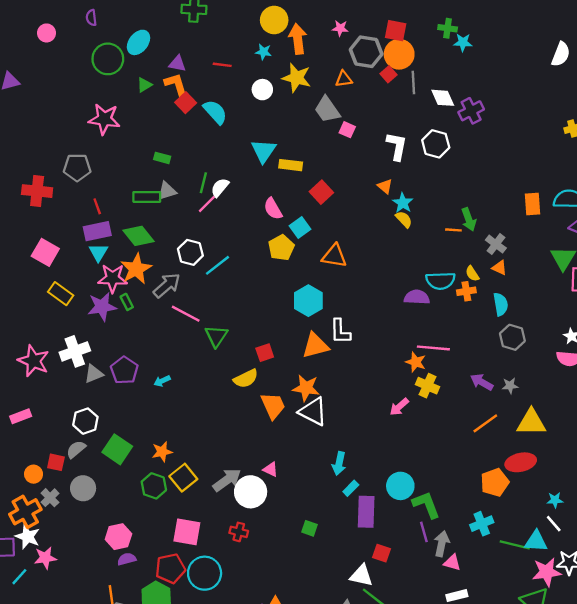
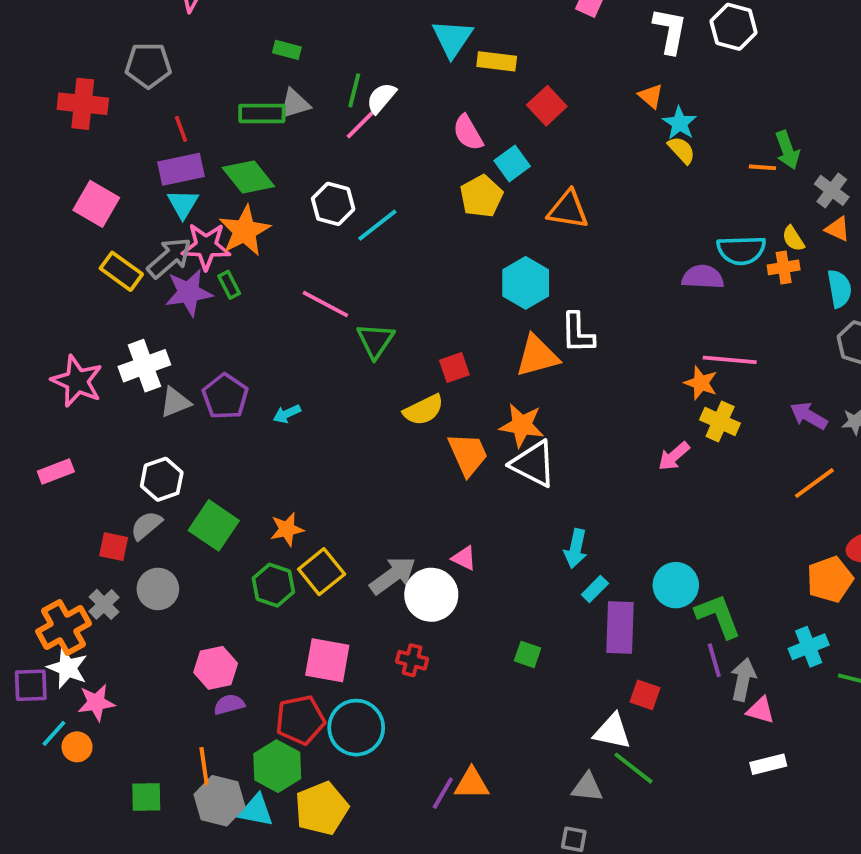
gray arrow: (167, 285) -> (169, 258), moved
orange circle: (34, 474) -> (77, 747), moved

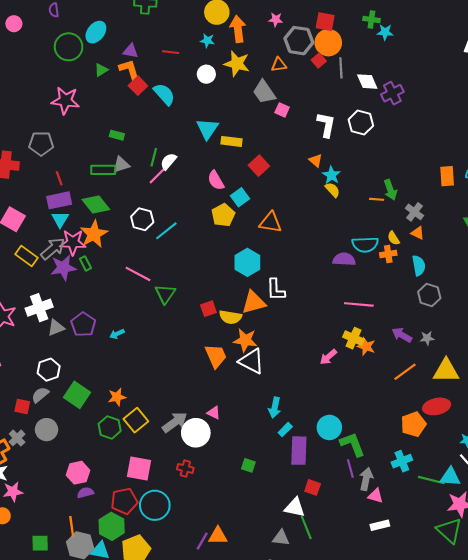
orange star: (701, 383) -> (366, 347), moved
yellow semicircle: (424, 410) -> (230, 317), moved, turned 35
green line: (633, 768) -> (306, 527), turned 30

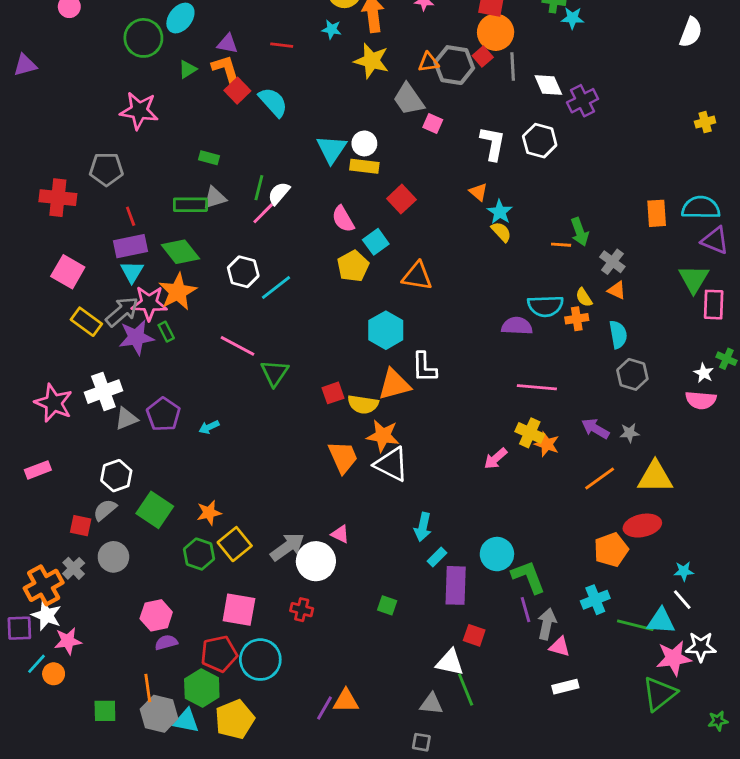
gray hexagon: (299, 41) -> (454, 65), moved
white circle: (206, 74) -> (364, 143), moved
green triangle: (449, 531) -> (659, 694), turned 40

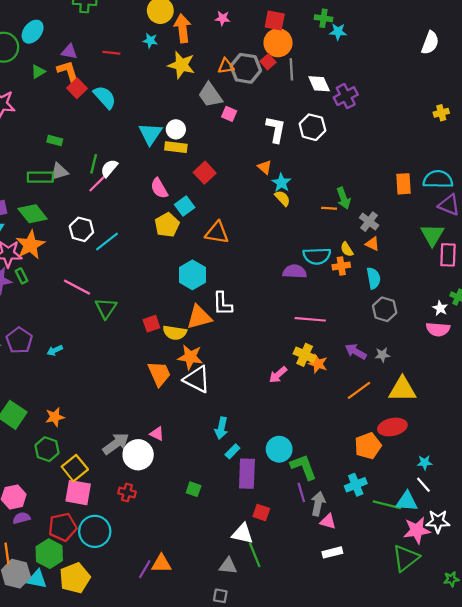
yellow square: (235, 544) -> (75, 468), moved

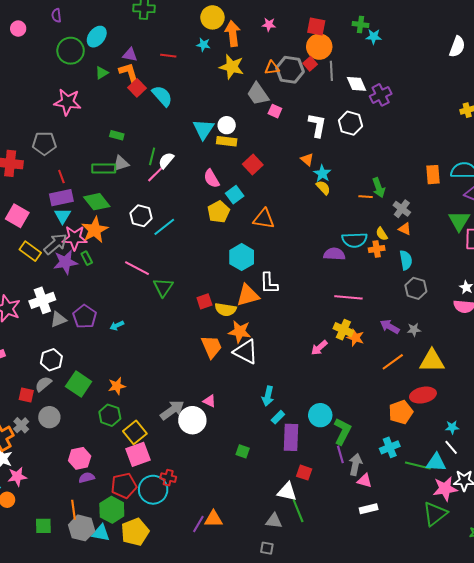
green L-shape: (304, 467) -> (342, 431), turned 48
pink square: (78, 493) -> (138, 454), turned -30
red cross: (127, 493) -> (168, 478), moved

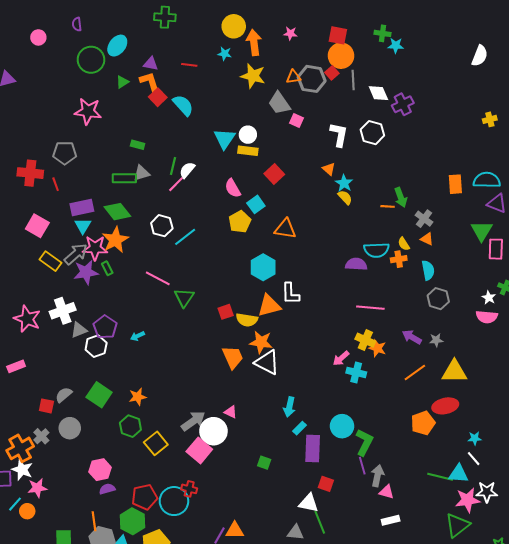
red line: (61, 177) -> (56, 184), moved
white hexagon: (51, 360) -> (96, 346), moved
cyan cross: (390, 447) -> (356, 372), moved, turned 36
pink square: (138, 454) -> (199, 450), moved, turned -30

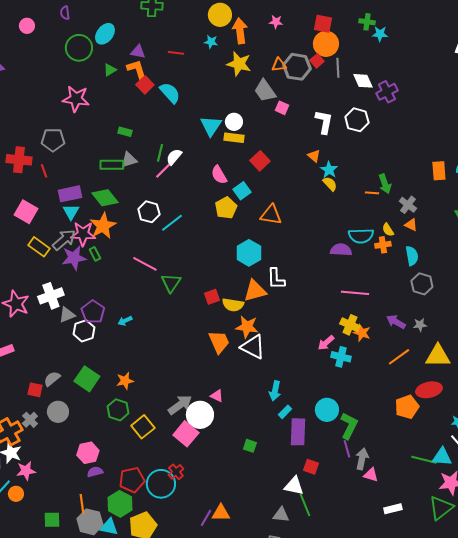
red cross: (189, 489) -> (176, 472), turned 35
white rectangle: (391, 520) -> (393, 509), moved

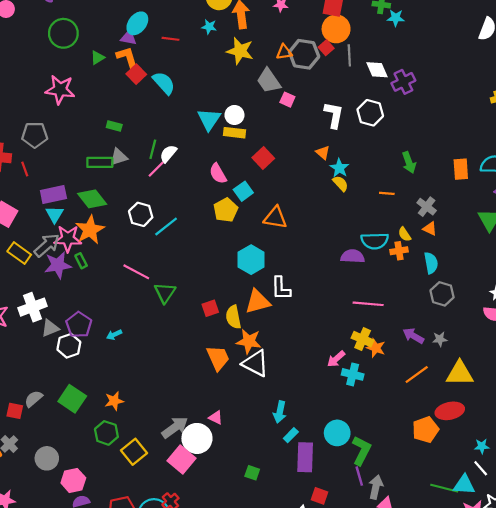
cyan ellipse: (105, 34) -> (137, 23), moved
green arrow: (385, 184) -> (409, 162), moved
yellow semicircle: (233, 305) -> (233, 317), turned 70
gray circle: (58, 412) -> (47, 458), moved

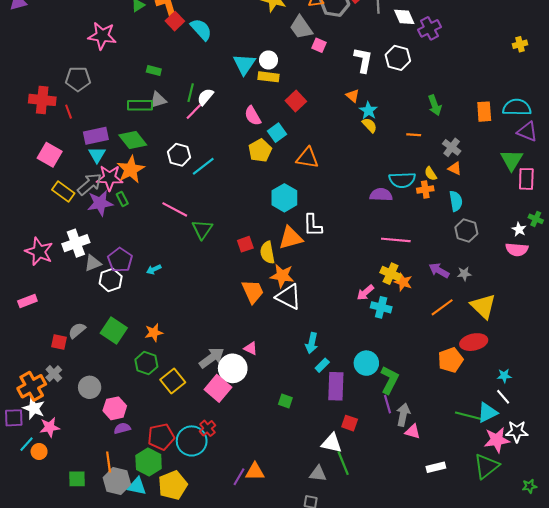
yellow triangle: (460, 373) -> (483, 306), turned 44
cyan triangle: (464, 485) -> (487, 413), turned -30

